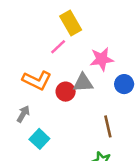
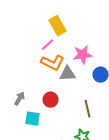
orange L-shape: (37, 80) -> (52, 63), moved
red circle: (66, 92) -> (50, 100), moved
cyan square: (39, 139) -> (32, 119), turned -35

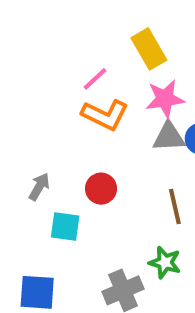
yellow rectangle: (58, 26) -> (149, 49), moved
gray triangle: (68, 74) -> (169, 137), moved

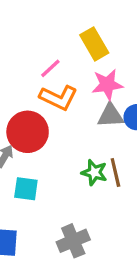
red circle: (101, 189) -> (28, 132), moved, size x1.6
green star: (165, 262) -> (94, 172), moved

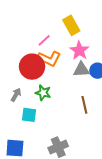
pink star: (107, 85) -> (79, 50), turned -30
red circle: (28, 132) -> (32, 67), moved
green star: (94, 172) -> (43, 93), moved

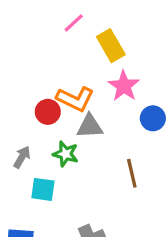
pink line: (44, 40) -> (74, 23), moved
red circle: (32, 67) -> (48, 112), size x0.6
gray triangle: (81, 70) -> (90, 126), moved

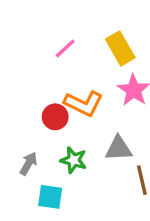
pink line: (74, 23) -> (65, 48), moved
gray triangle: (90, 126) -> (119, 149), moved

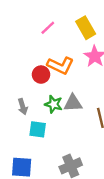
gray triangle: (119, 149) -> (73, 103), moved
gray arrow: (28, 164) -> (23, 107), turned 133

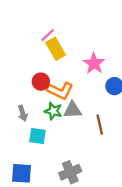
yellow rectangle: (86, 28) -> (56, 49), moved
orange L-shape: (60, 65) -> (60, 91), moved

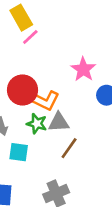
yellow rectangle: (56, 49) -> (21, 18), moved
red circle: (41, 82) -> (23, 90), size x1.5
brown line: (100, 125) -> (69, 148), moved, turned 48

